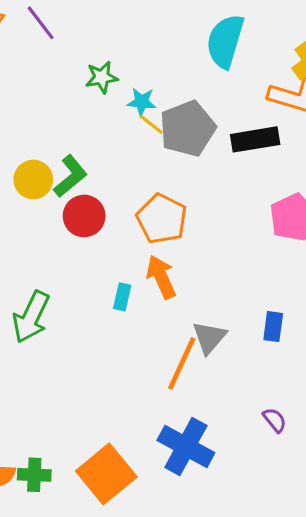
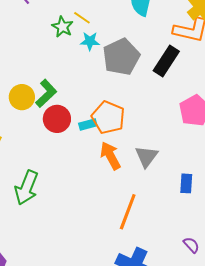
green star: (102, 77) -> (62, 27), turned -30
yellow line: (151, 124) -> (82, 18), moved
black rectangle: (255, 139) -> (166, 61), turned -44
cyan rectangle: (122, 297) -> (88, 124), moved, turned 66
gray triangle: (209, 338) -> (146, 156), moved

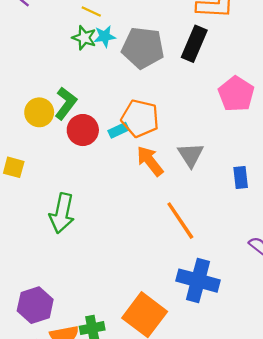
green star: (62, 27) -> (84, 38), moved
gray pentagon: (121, 57) -> (143, 48), turned -30
orange line: (128, 212) -> (180, 221), turned -45

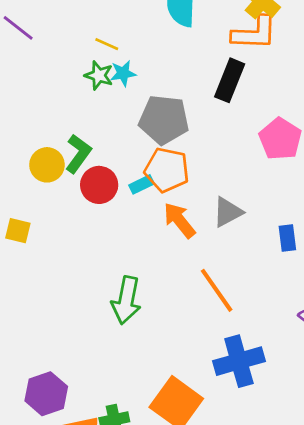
gray pentagon: (143, 48) -> (164, 120), moved
gray triangle: (191, 155) -> (228, 212), turned 36
green arrow: (62, 213) -> (126, 300), moved
blue cross: (198, 281) -> (239, 361), turned -30

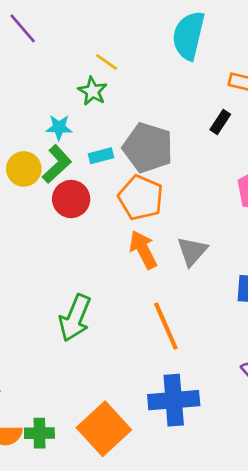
cyan star: (123, 73) -> (59, 127), moved
black rectangle: (230, 80) -> (220, 122), size x0.6
cyan rectangle: (142, 184) -> (101, 156), moved
gray triangle: (228, 212) -> (192, 251), turned -32

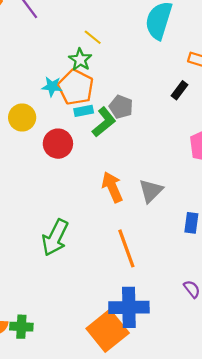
gray pentagon: (148, 148) -> (121, 107), size x0.6
green L-shape: (57, 164) -> (104, 122), moved
orange pentagon: (141, 198) -> (76, 87), moved
orange square: (104, 429) -> (108, 331), moved

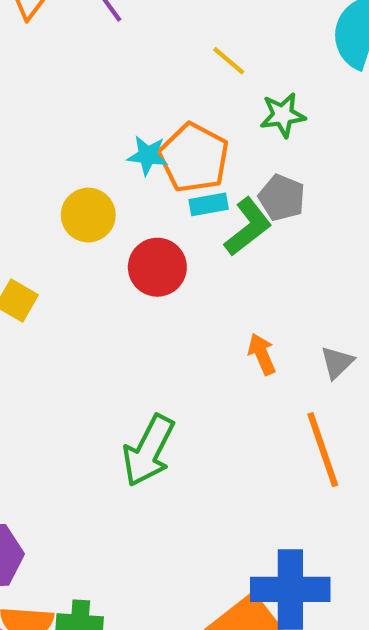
green star: (80, 60) -> (283, 115), moved, turned 30
orange arrow: (112, 187) -> (262, 354), size x0.7
gray triangle: (151, 191) -> (337, 363), size x0.7
orange line: (126, 248) -> (323, 450), moved

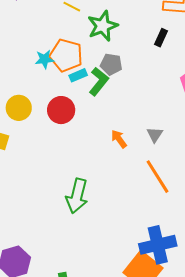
green star: (283, 115) -> (103, 26), size x1.4
yellow circle: (88, 215) -> (19, 108), moved

